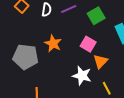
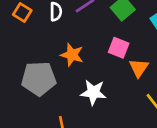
white star: (82, 76) -> (93, 92), moved

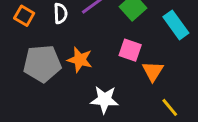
gray pentagon: (39, 79) -> (42, 64), moved

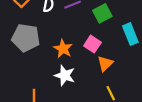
orange star: (80, 60) -> (63, 49), moved

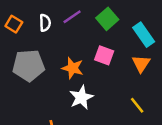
orange triangle: (105, 64) -> (141, 64), moved
white star: (65, 75) -> (81, 97), turned -30

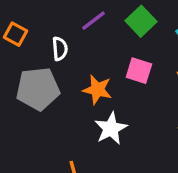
white semicircle: (45, 23) -> (60, 49), moved

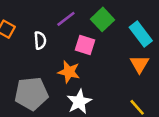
pink square: (139, 71) -> (85, 45), moved
gray pentagon: (38, 89) -> (31, 94), moved

